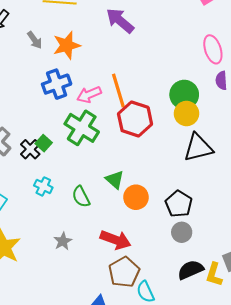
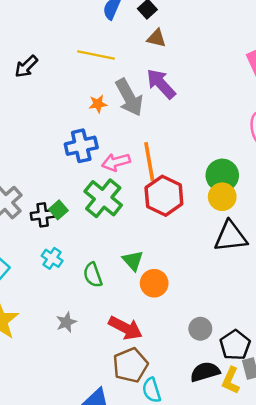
gray arrow: (35, 40) -> (129, 97), moved, size x1.8
orange star: (67, 45) -> (98, 104), size x0.6
black cross: (30, 149) -> (43, 215), turned 30
black pentagon: (179, 204) -> (235, 345), moved

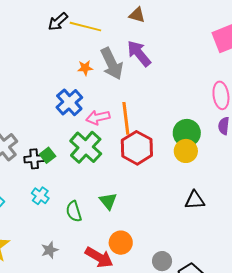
black arrow: (26, 66) -> (58, 22), moved
blue cross: (81, 146) -> (69, 102), turned -32
black triangle: (231, 236) -> (195, 200), moved, size x0.7
orange circle: (154, 283) -> (121, 243), moved

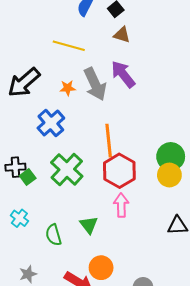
black arrow: (58, 22) -> (24, 83), moved, size x1.6
pink arrow: (98, 117) -> (121, 205), moved, turned 100
black cross: (34, 159) -> (15, 167), moved

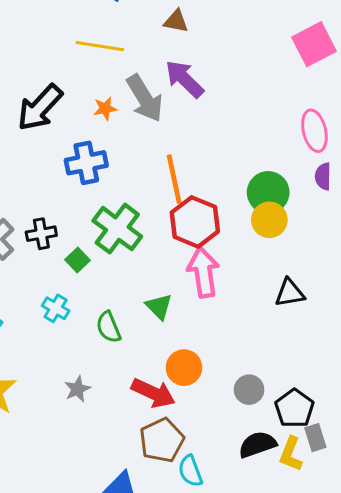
blue cross: (51, 123) -> (86, 163), turned 36
green square: (28, 177) -> (77, 260), moved
pink arrow: (121, 205) -> (203, 272), size x1.4

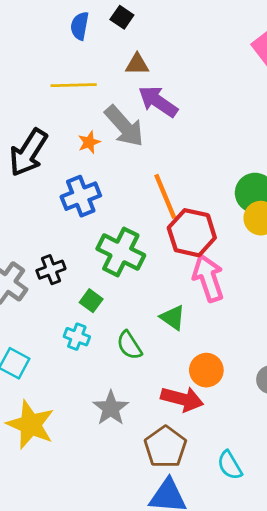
brown triangle: (176, 21) -> (137, 64), moved
green square: (77, 260) -> (91, 301), moved
gray star: (77, 389) -> (111, 408), size x1.4
brown pentagon: (162, 440) -> (165, 447), moved

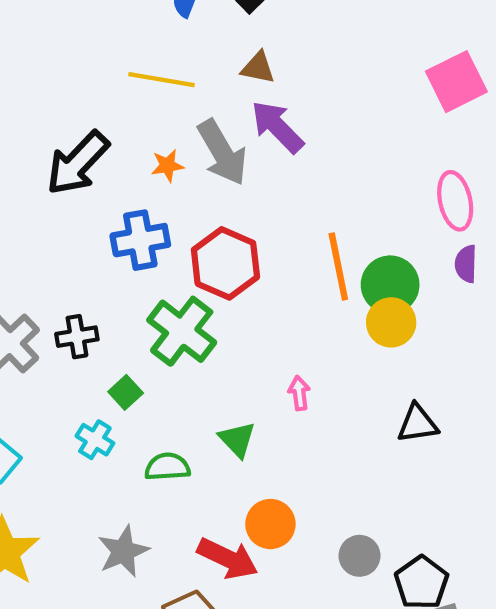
orange line: (165, 196) -> (338, 267), moved
red hexagon: (192, 233) -> (225, 263), moved
pink arrow: (208, 278) -> (299, 393), size x0.5
green semicircle: (129, 345) -> (167, 467), turned 108

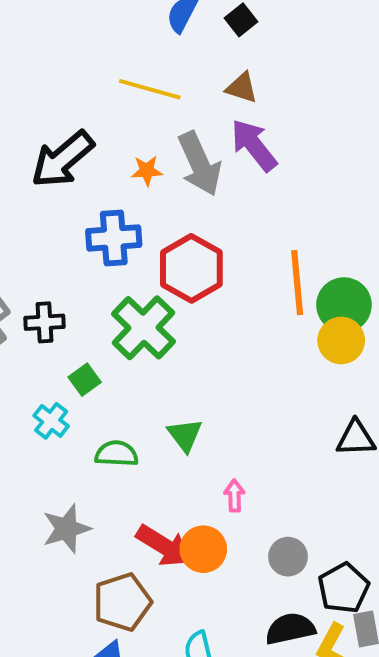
pink arrow: (299, 393) -> (234, 496), moved
orange circle: (270, 524) -> (203, 549), moved

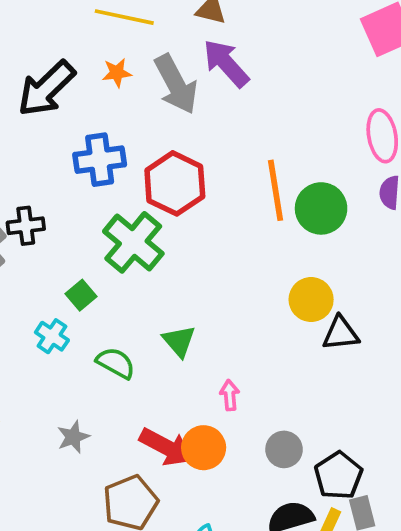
orange star: (147, 171) -> (117, 73), moved
black cross: (45, 322) -> (26, 226), moved
yellow circle: (341, 340) -> (311, 300), moved
green semicircle: (116, 454) -> (116, 363), turned 30
gray star: (66, 529) -> (73, 437), size x0.7

